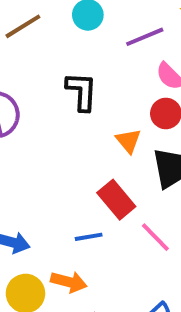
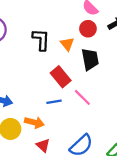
black L-shape: (82, 91) -> (41, 40), moved
blue line: (89, 237) -> (54, 102), moved

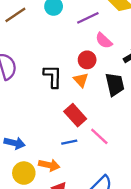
red circle: (88, 29) -> (87, 60), moved
black trapezoid: (90, 59) -> (115, 84), moved

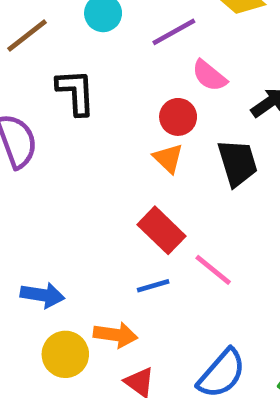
black L-shape: (53, 76) -> (76, 92), moved

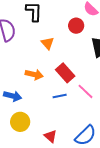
orange triangle: (168, 158) -> (48, 43), moved
orange arrow: (116, 335) -> (34, 75), moved

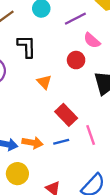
orange arrow: (34, 75) -> (32, 143), moved
pink line: (86, 91) -> (91, 135), turned 30

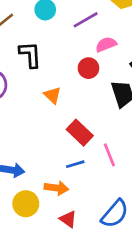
pink semicircle: (92, 40) -> (106, 44), turned 120
orange arrow: (32, 143) -> (56, 188), moved

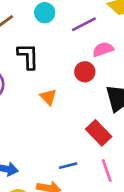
red rectangle: (80, 133) -> (99, 133), moved
pink line: (109, 155) -> (107, 171), moved

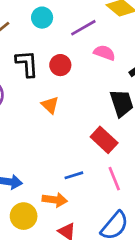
pink semicircle: (103, 49) -> (104, 53), turned 42
red circle: (85, 72) -> (60, 65), moved

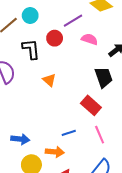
cyan circle: (42, 18) -> (30, 15), moved
red circle: (60, 65) -> (55, 38), moved

